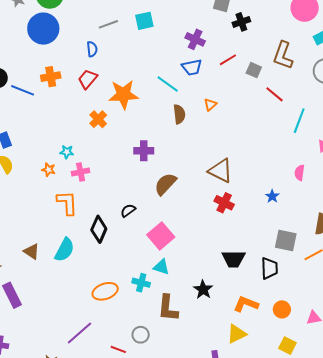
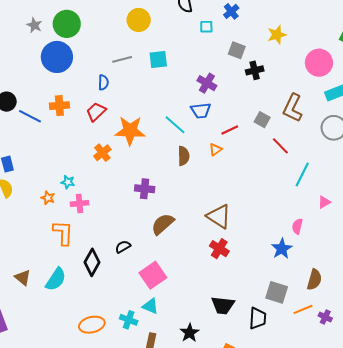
red line: (228, 60) -> (230, 130), moved
blue star: (272, 196) -> (282, 249), moved, size x1.5

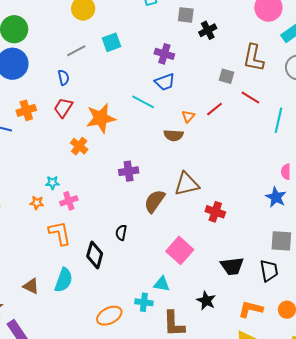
red line: (230, 130) -> (215, 109), moved
brown semicircle: (184, 156) -> (173, 135), moved, turned 108
brown triangle: (219, 216) -> (187, 184), moved, turned -32
black semicircle: (123, 247) -> (121, 233), turned -35
pink square: (153, 275) -> (180, 250), moved

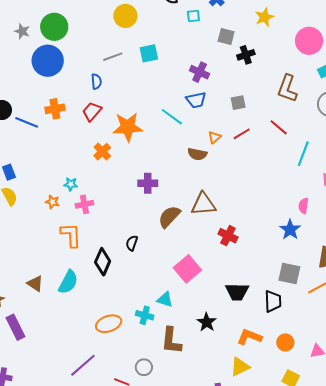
gray square: (227, 76) -> (238, 103), moved, turned -35

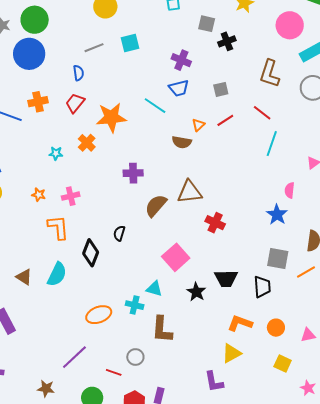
cyan line: (303, 154) -> (272, 144), moved
cyan star: (71, 184) -> (56, 153), moved
black star: (207, 322) -> (196, 292), moved

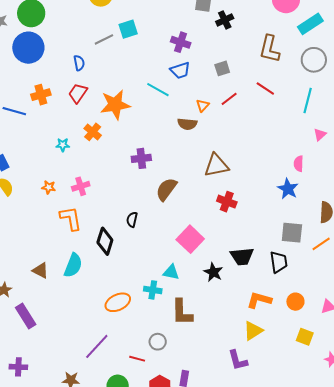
gray line: (94, 48) -> (104, 39), moved
cyan line: (272, 144) -> (308, 101), moved
brown triangle: (190, 192) -> (216, 165), moved

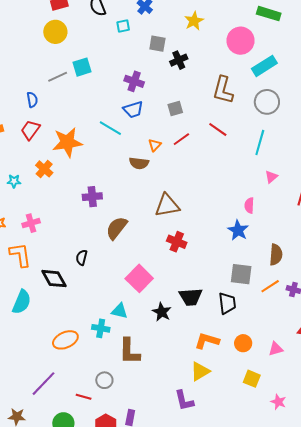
black diamond: (105, 241) -> (54, 279), turned -48

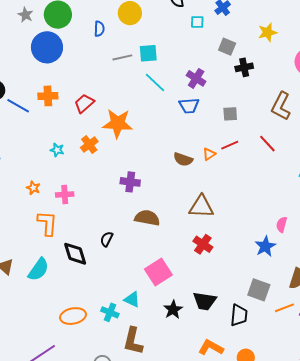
blue semicircle: (32, 100) -> (99, 29), moved
cyan line: (110, 128) -> (155, 82), moved
orange triangle: (155, 145) -> (209, 154), moved
brown semicircle: (117, 228) -> (147, 218), turned 50

